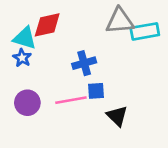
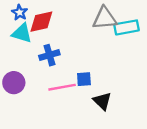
blue star: (22, 58) -> (20, 12), moved
blue cross: (84, 63) -> (49, 55), moved
purple circle: (27, 103) -> (14, 83), moved

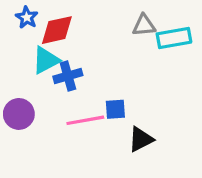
gray triangle: (105, 18) -> (144, 25), size x0.7
cyan triangle: (22, 33) -> (46, 60), moved, turned -45
black triangle: (102, 101) -> (141, 139), turned 48

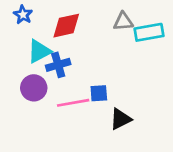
red diamond: (57, 30) -> (66, 26), moved
purple circle: (19, 114) -> (34, 88), moved

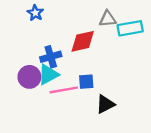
blue star: (23, 15) -> (35, 13), moved
red diamond: (66, 26) -> (83, 41), moved
cyan triangle: (39, 51) -> (48, 75), moved

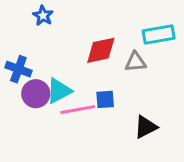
gray triangle: (108, 19) -> (135, 62), moved
blue cross: (51, 57) -> (18, 69), moved, turned 36
black triangle: (105, 104) -> (146, 127), moved

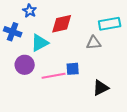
red diamond: (101, 50) -> (62, 24), moved
blue cross: (18, 69) -> (13, 32), moved
cyan triangle: (59, 91) -> (40, 43), moved

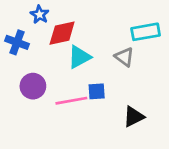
red diamond: (62, 24) -> (62, 33), moved
cyan triangle: (40, 43) -> (79, 57), moved
gray triangle: (94, 43) -> (124, 57), turned 42

